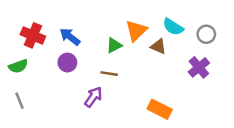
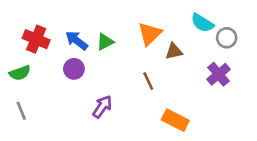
cyan semicircle: (173, 27) -> (202, 23), moved
green triangle: (114, 45) -> (105, 42), moved
brown triangle: (158, 47) -> (174, 51), turned -35
brown line: (109, 74) -> (148, 81), moved, turned 56

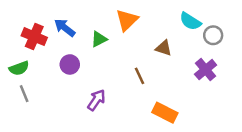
orange triangle: (150, 34) -> (127, 20), moved
blue arrow: (77, 40) -> (65, 28), moved
brown triangle: (174, 51) -> (164, 48), turned 30
gray line: (21, 111) -> (24, 94), moved

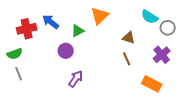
red cross: (34, 37) -> (27, 29), turned -36
purple circle: (70, 64) -> (66, 51), moved
brown line: (140, 76) -> (127, 59), moved
orange rectangle: (165, 113) -> (152, 84), moved

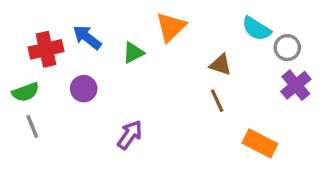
purple circle: (66, 51) -> (84, 89), moved
purple cross: (162, 55) -> (296, 85), moved

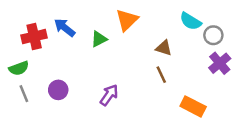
purple circle: (84, 89) -> (58, 90), moved
purple arrow: (130, 135) -> (109, 95), moved

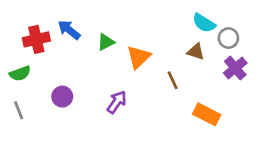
orange triangle: (127, 20) -> (139, 57), moved
brown triangle: (164, 48) -> (196, 52), moved
gray line: (24, 94) -> (19, 110), moved

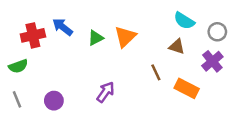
gray circle: (228, 38) -> (217, 32), moved
orange triangle: (139, 57) -> (125, 37), moved
purple circle: (62, 97) -> (54, 101), moved
orange rectangle: (207, 114) -> (187, 88), moved

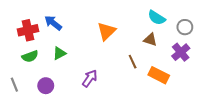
green triangle: (96, 38) -> (59, 53), moved
green semicircle: (18, 66) -> (30, 56), moved

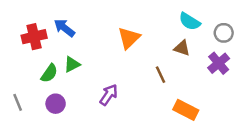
green semicircle: (30, 56) -> (49, 73), moved, turned -35
orange rectangle: (159, 75) -> (186, 110), moved

